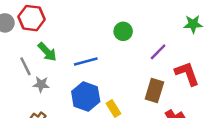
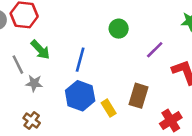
blue line: (86, 61) -> (80, 60), turned -60
brown rectangle: (154, 90) -> (139, 96), moved

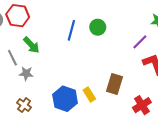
purple line: (155, 50) -> (140, 42), moved
blue line: (80, 60) -> (71, 30), moved
blue hexagon: (80, 96) -> (65, 99), moved

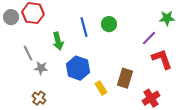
blue line: (71, 30) -> (84, 27), turned -30
green arrow: (31, 45) -> (58, 41), moved, turned 30
blue hexagon: (65, 99) -> (78, 68), moved

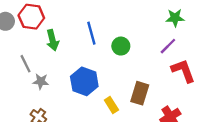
green star: (167, 18) -> (175, 18), moved
green circle: (109, 24) -> (121, 46), moved
green arrow: (58, 41) -> (53, 40), moved

